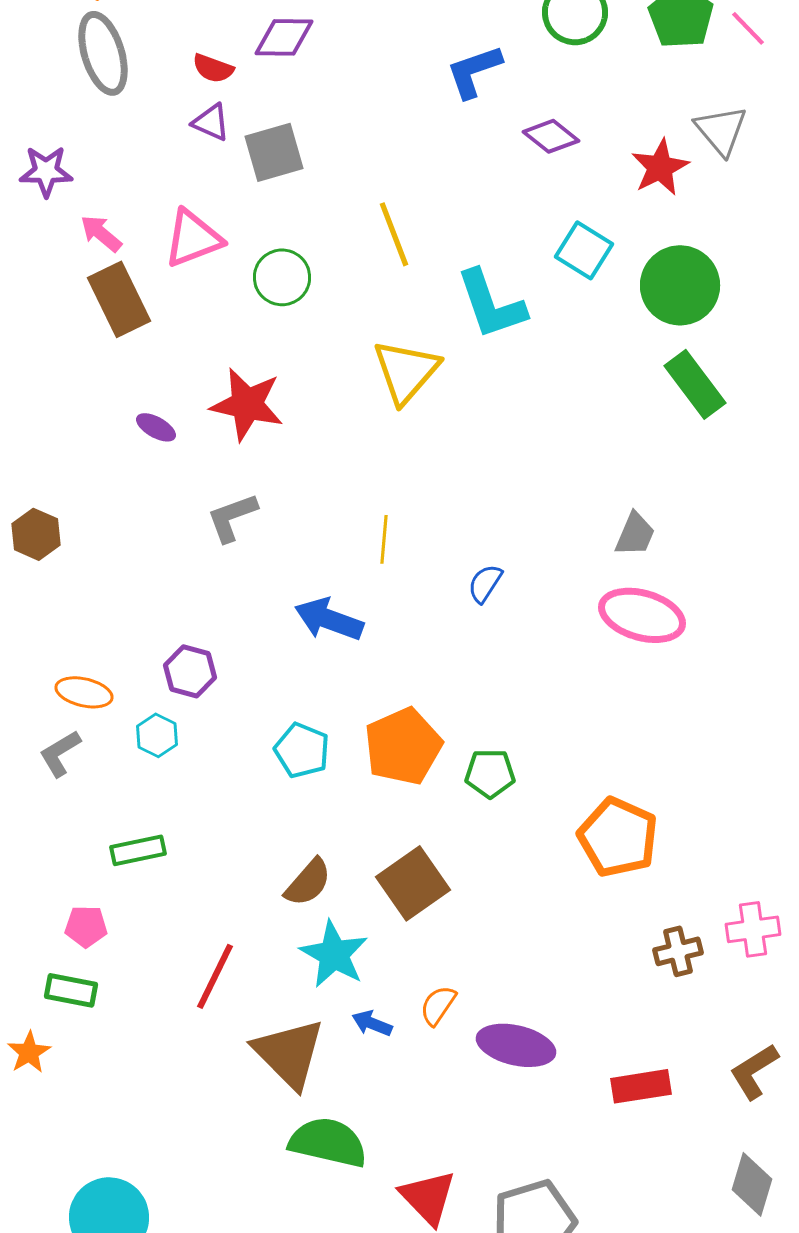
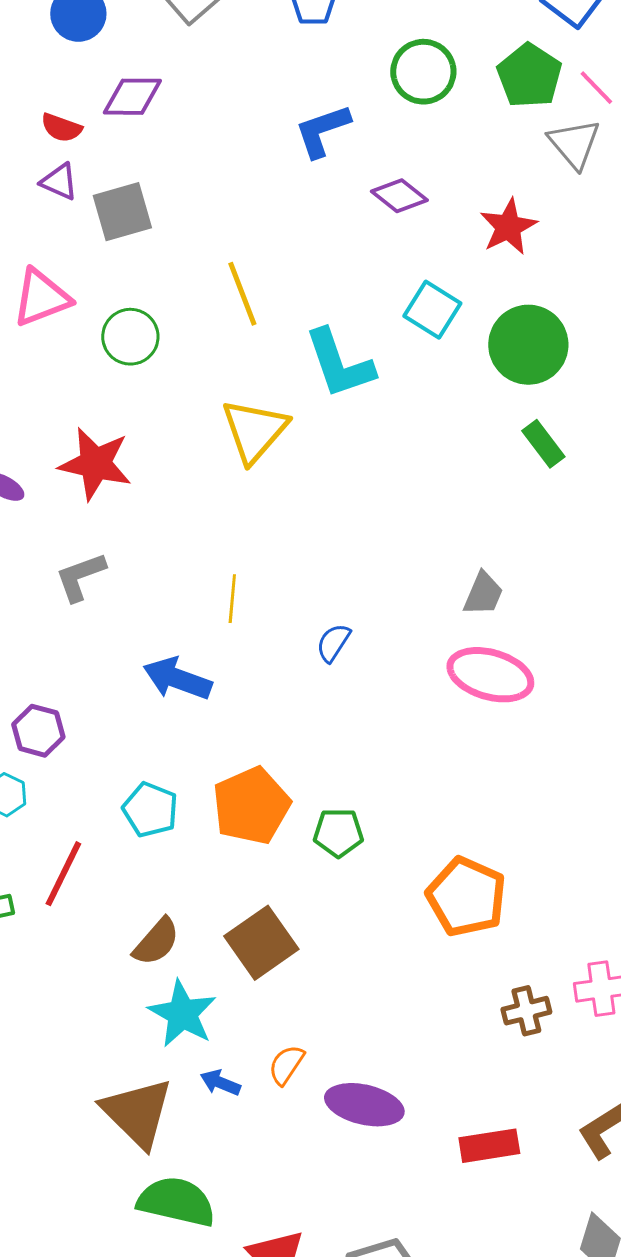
gray triangle: (721, 130) -> (574, 144), moved
green rectangle: (695, 384) -> (543, 444), size x0.7
red line: (215, 976) -> (63, 874), moved

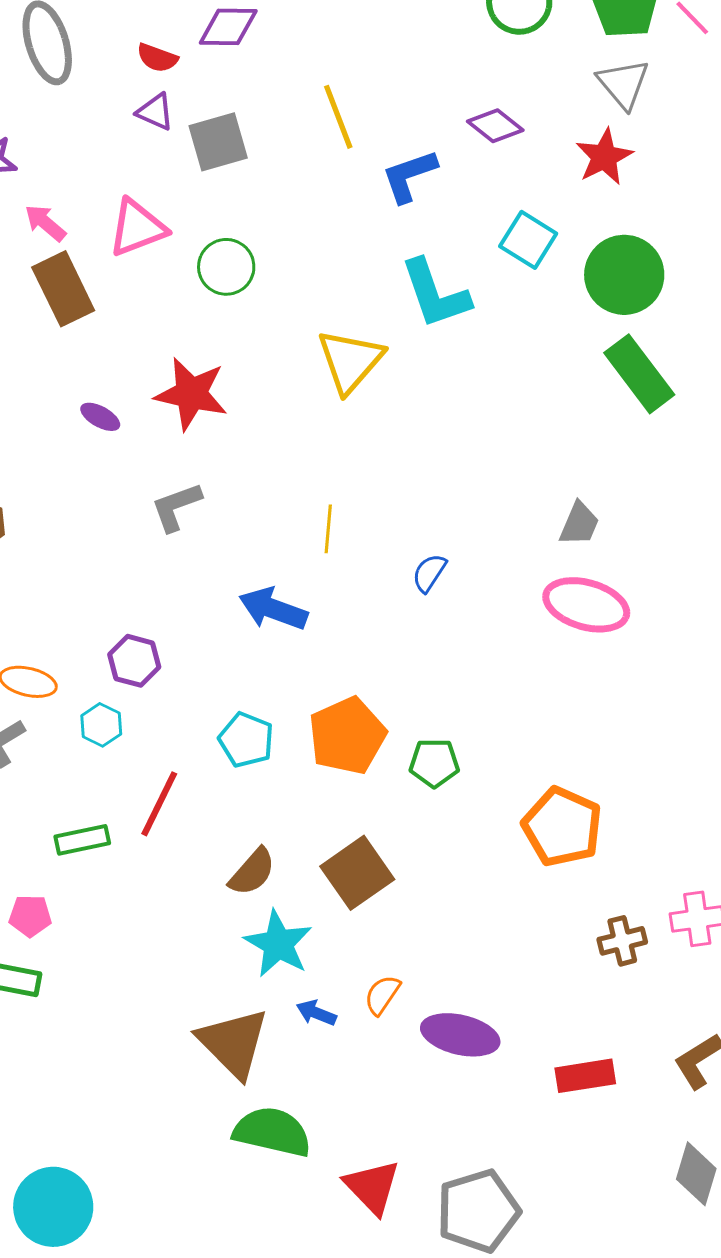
blue L-shape: (322, 131) -> (409, 176), moved
gray triangle: (574, 144) -> (623, 84), moved
yellow line: (242, 294) -> (338, 117), moved
green rectangle: (543, 444) -> (639, 374), size x1.6

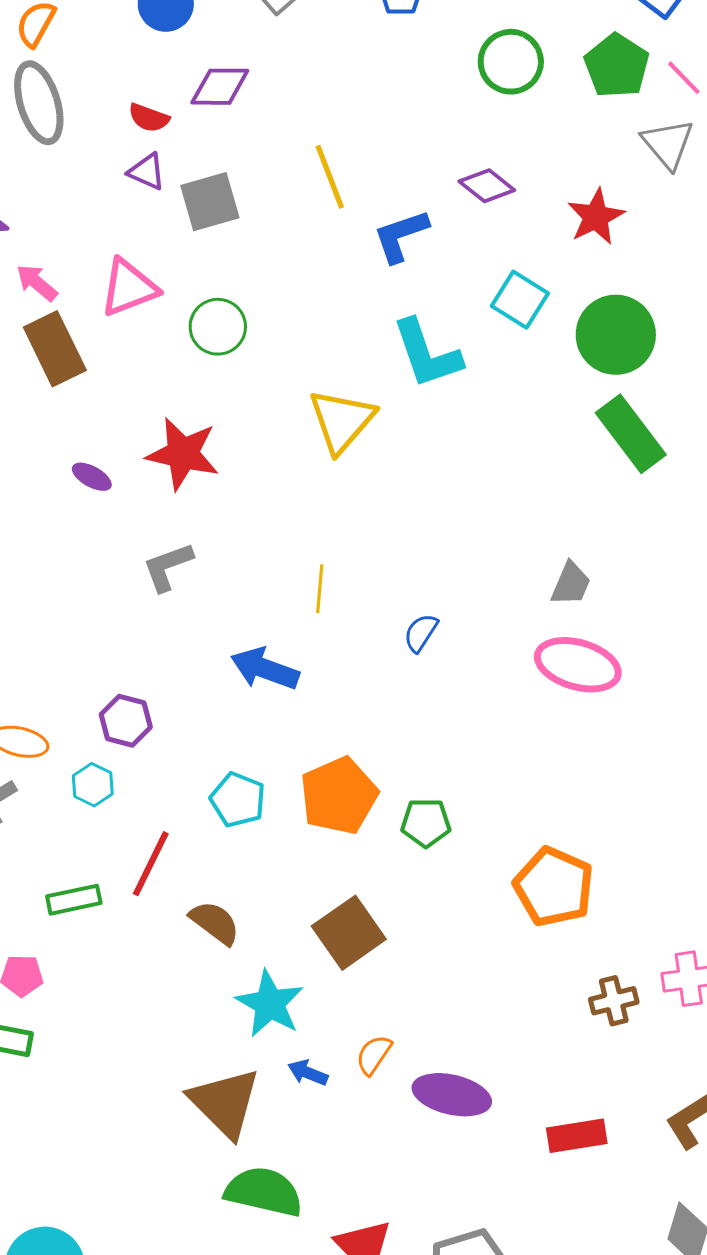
gray triangle: (623, 84) -> (668, 144), moved
brown semicircle: (252, 872) -> (215, 923), moved, turned -94

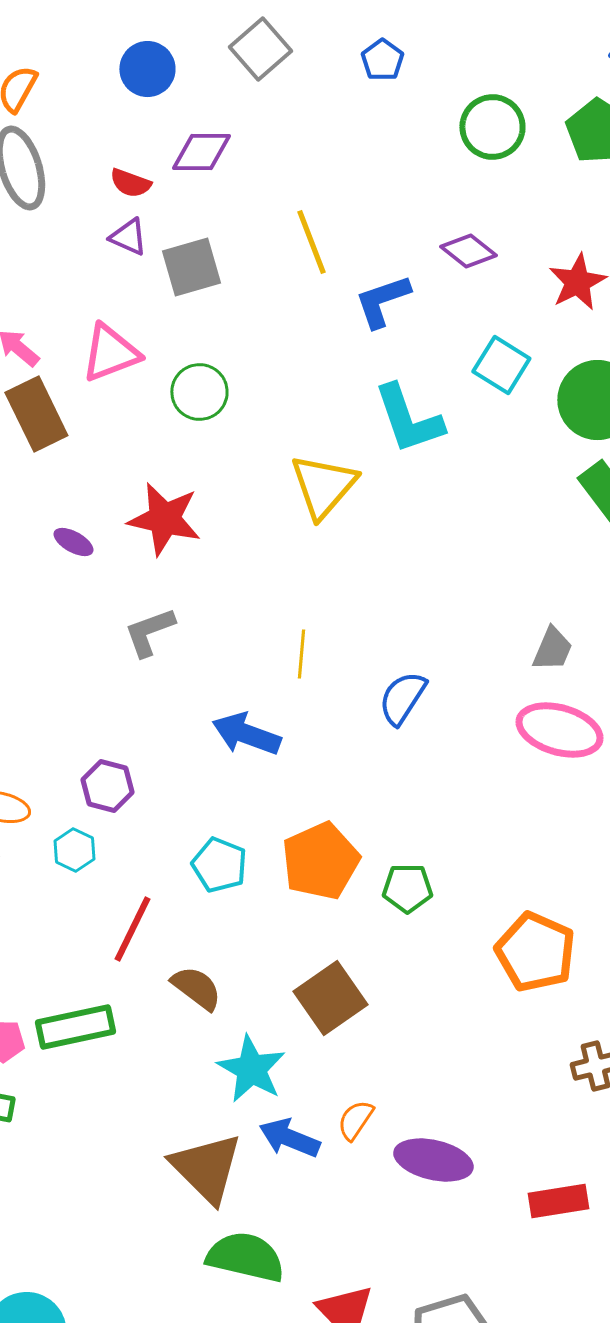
blue semicircle: (421, 633) -> (402, 698), size x1.4
green rectangle: (74, 900) -> (75, 1027), moved, size x1.4
blue arrow: (308, 1073) -> (289, 1138), size x1.5

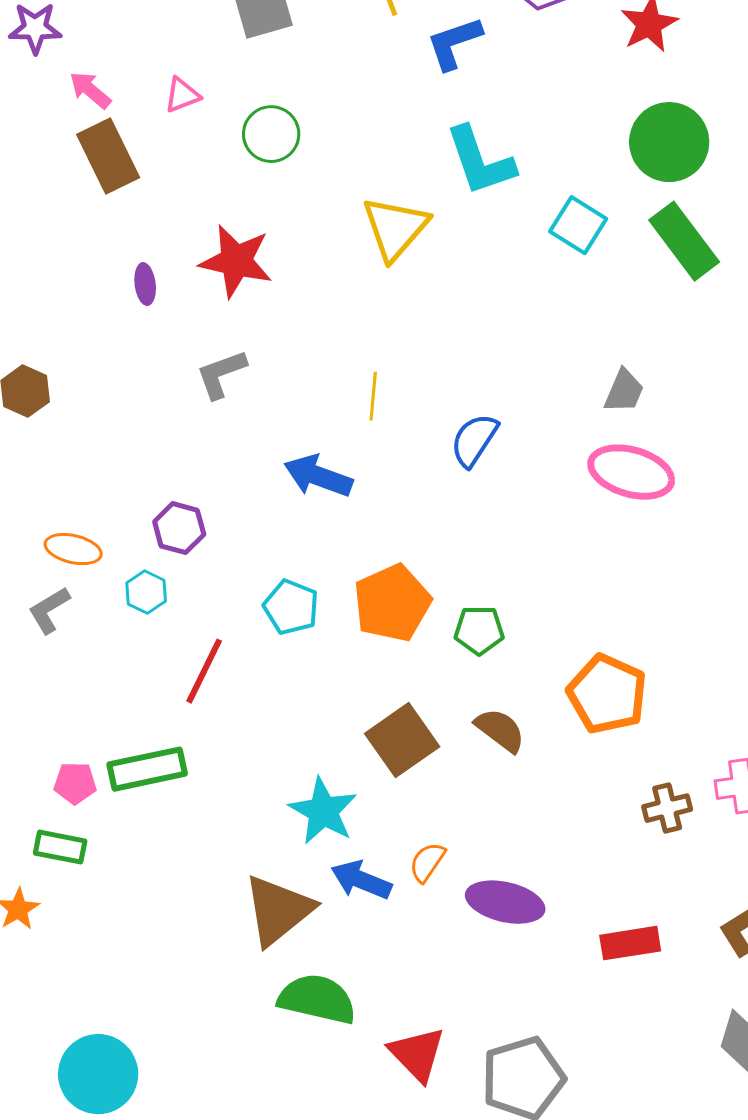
pink triangle: (110, 353) -> (182, 95), size x0.6
cyan square: (501, 365) -> (578, 225), moved
purple ellipse: (73, 542) -> (145, 284), turned 54
brown semicircle: (196, 988) -> (500, 730), moved
brown triangle: (206, 1168) -> (278, 910), turned 36

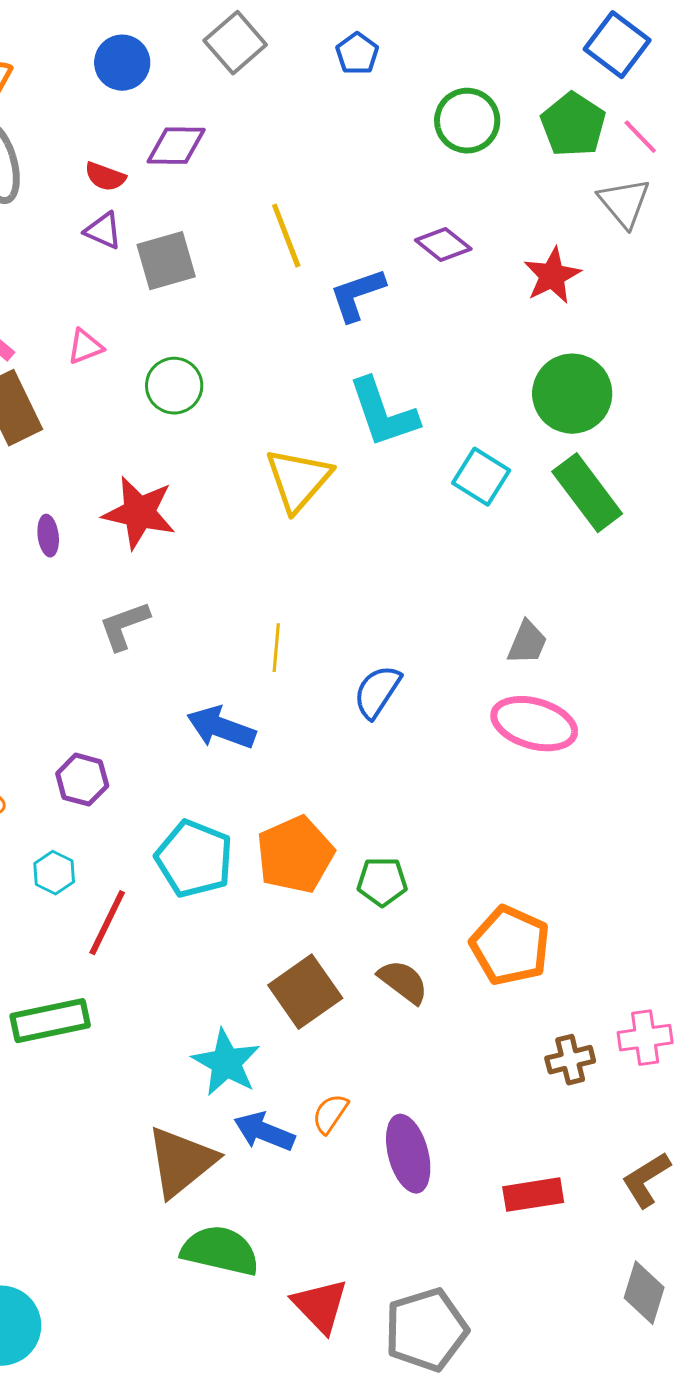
cyan hexagon: (146, 592) -> (54, 873), moved
cyan pentagon: (291, 607) -> (194, 859), size x1.4
purple ellipse: (505, 902) -> (408, 1154), turned 62

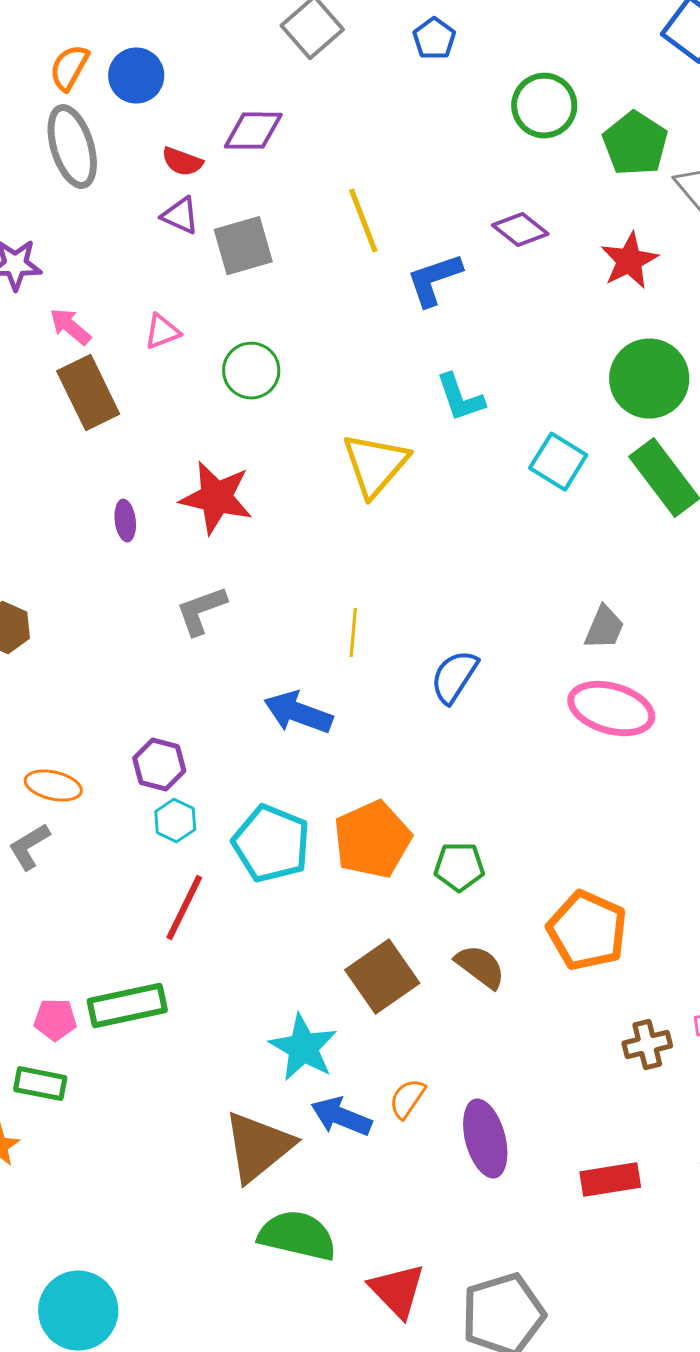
blue circle: (122, 63) -> (136, 76), moved
green pentagon: (573, 125) -> (635, 144), moved
cyan L-shape: (383, 413) -> (460, 398), size x0.7
cyan hexagon: (54, 873) -> (175, 821), moved

